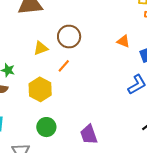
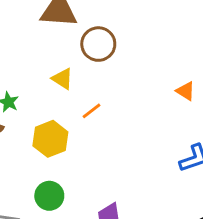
brown circle: (69, 37) -> (98, 44), moved
yellow triangle: (41, 48) -> (62, 79), turned 42

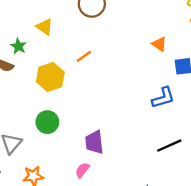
yellow triangle: (62, 79) -> (45, 27), moved

